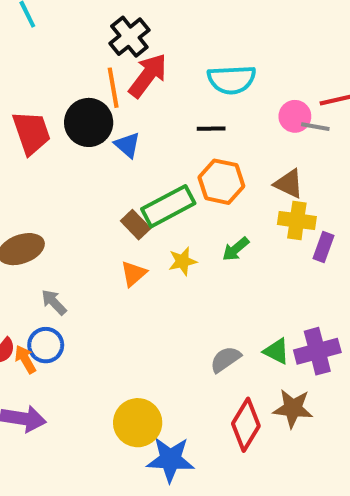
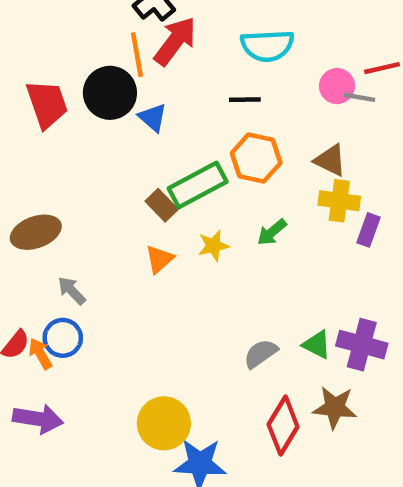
purple cross: (317, 351) -> (362, 345), turned 30

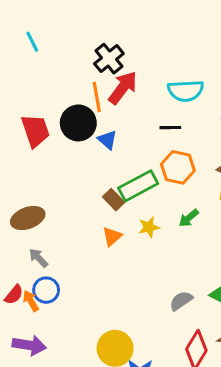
gray arrow: (72, 291) -> (38, 258), moved

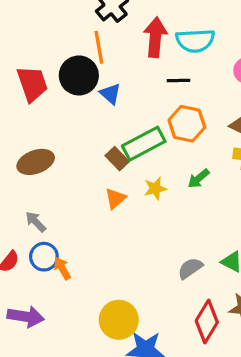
red arrow: (123, 88) -> (155, 37), moved, turned -32
brown ellipse: (28, 218) -> (36, 162), moved
orange arrow: (31, 301) -> (62, 268), moved

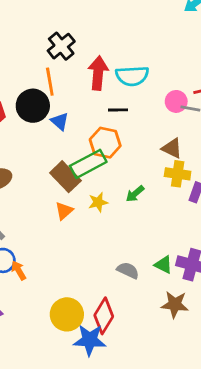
orange hexagon: (187, 124) -> (105, 143), moved
brown rectangle: (117, 159) -> (65, 177), size x1.5
gray semicircle: (190, 268) -> (128, 270), turned 60
red diamond: (207, 321) -> (104, 316), moved

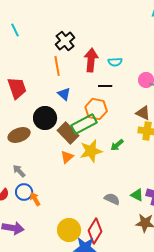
cyan semicircle: (132, 76) -> (115, 62), size x0.6
black circle: (33, 106) -> (45, 118), moved
yellow star: (98, 202) -> (91, 151), size x1.6

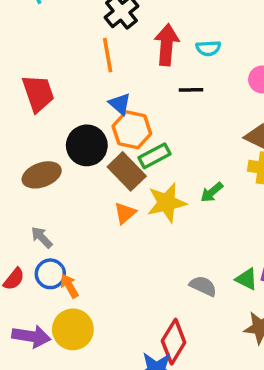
orange hexagon: (96, 109) -> (132, 130), moved
green rectangle: (84, 124) -> (154, 156), size x0.7
yellow circle: (69, 230) -> (73, 329), moved

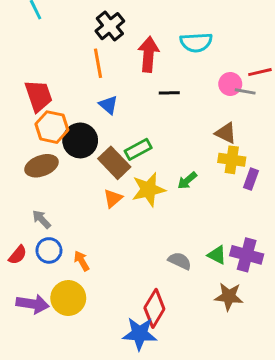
cyan semicircle: (208, 48) -> (196, 42), moved, size x1.5
orange hexagon: (132, 130) -> (52, 127), moved
orange arrow: (69, 286) -> (82, 261), moved

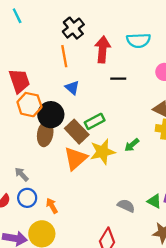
brown ellipse: (42, 166) -> (45, 134), moved, turned -60
orange triangle: (113, 198) -> (76, 158), size x1.6

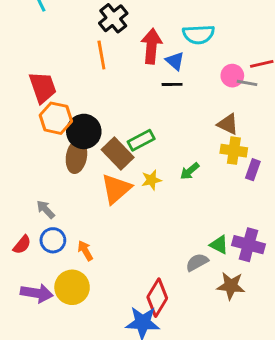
blue triangle: (72, 88) -> (175, 61), moved
yellow star: (103, 152) -> (151, 180), size x0.6
gray semicircle: (126, 206) -> (197, 262), moved, turned -54

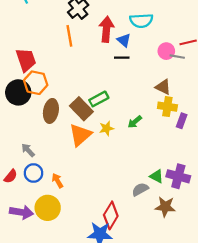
black circle: (84, 131) -> (18, 92), moved

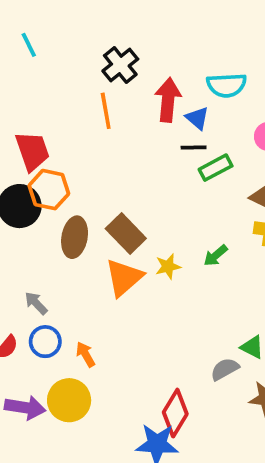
green rectangle: (99, 99) -> (216, 168), moved

